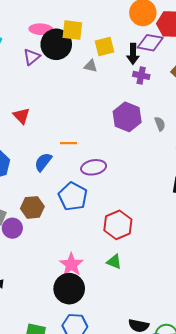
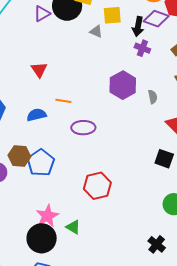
red triangle: (21, 116) -> (39, 70), moved
blue semicircle: (43, 162) -> (37, 115), turned 30
blue pentagon: (73, 196) -> (41, 163), moved
green triangle: (114, 262) -> (73, 227), moved

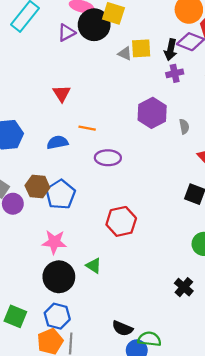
yellow square: (112, 15) -> (141, 48), moved
purple cross: (142, 48) -> (175, 73), turned -35
pink star: (47, 216) -> (54, 242), moved, turned 30

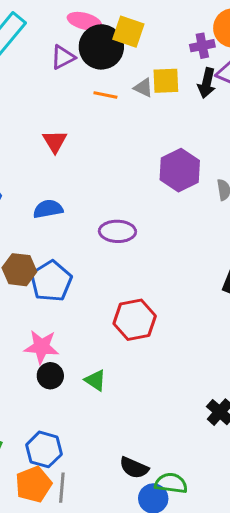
purple cross: (175, 73) -> (202, 46), moved
orange line: (87, 128) -> (105, 95), moved
black circle: (59, 277) -> (50, 376), moved, size x0.6

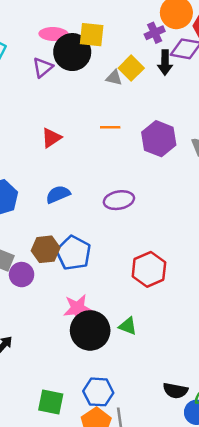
yellow square: (166, 81) -> (131, 68), turned -30
orange line: (105, 95) -> (110, 127), moved
red triangle: (55, 141) -> (51, 138), turned 40
black circle: (50, 376) -> (90, 330), size x1.8

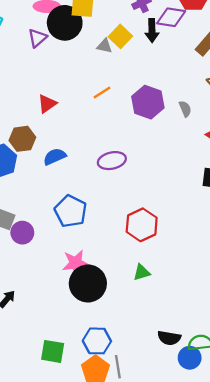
orange line: (110, 127) -> (102, 92), turned -30
brown hexagon: (46, 249) -> (22, 139), moved
green triangle: (128, 326) -> (142, 272), moved, turned -36

